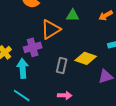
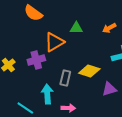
cyan arrow: (23, 68) -> (47, 94), moved

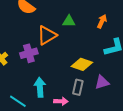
orange arrow: (109, 28) -> (102, 21), turned 144
gray rectangle: (65, 78) -> (78, 87), moved

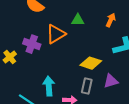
purple cross: (29, 53) -> (32, 44), moved, turned 36

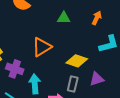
orange triangle: (56, 34) -> (42, 47), moved
purple cross: (32, 44) -> (15, 69), moved

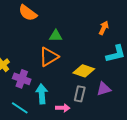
green triangle: (64, 18) -> (56, 36), moved

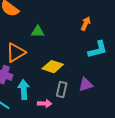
orange triangle: (49, 57) -> (16, 53), moved
yellow diamond: (84, 71) -> (53, 67), moved

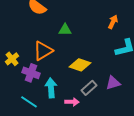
gray rectangle: (62, 90) -> (89, 88), turned 35

